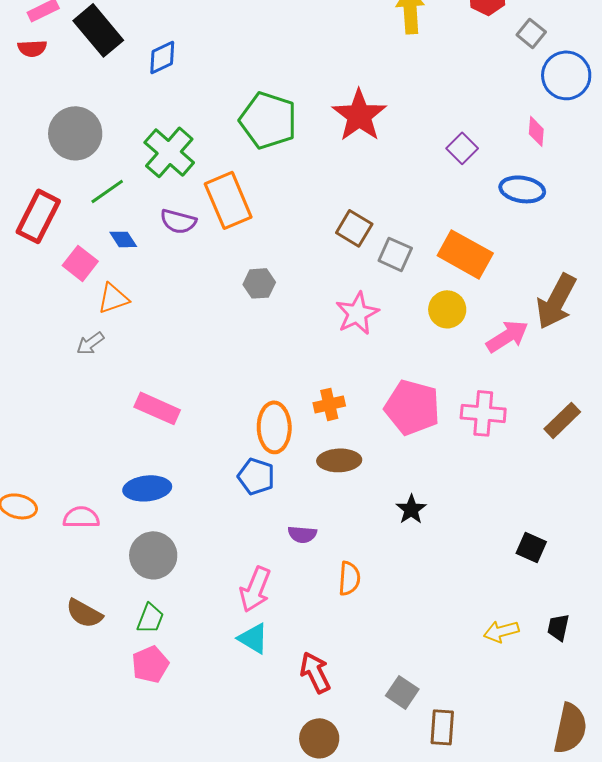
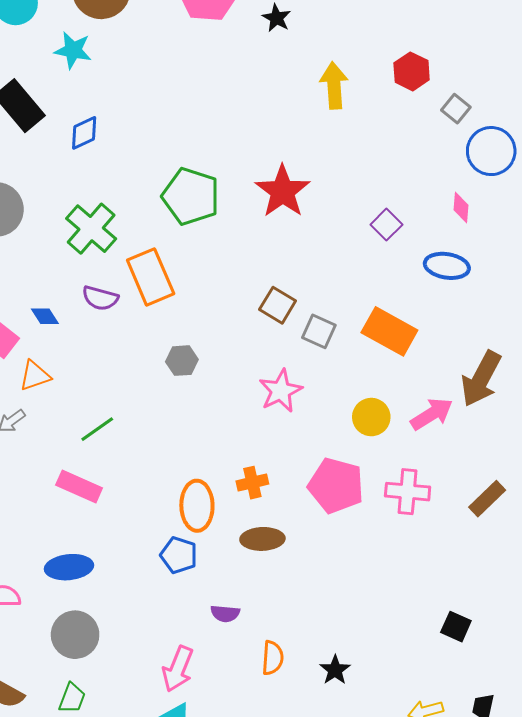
green line: (107, 191) -> (97, 429), moved
yellow circle: (447, 309) -> (371, 417), moved
black star: (411, 509) -> (335, 670), moved

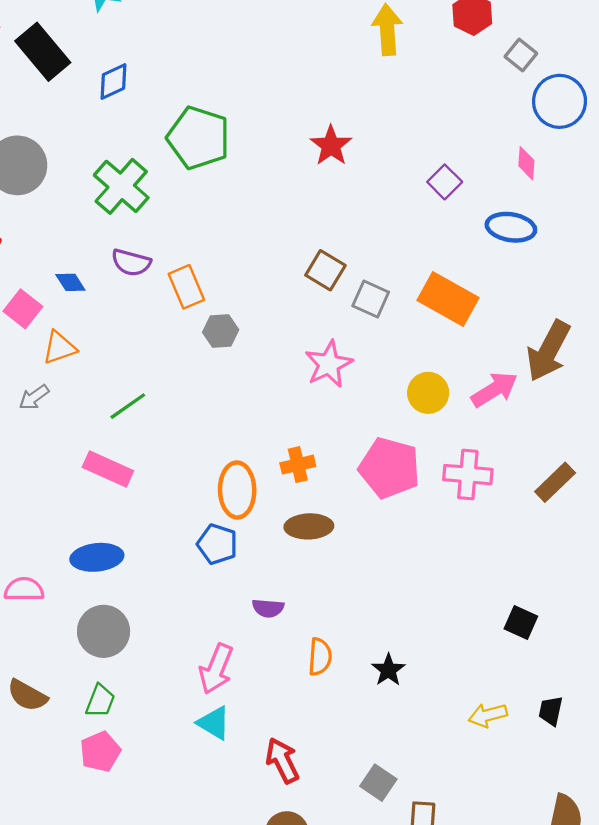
red star: (283, 191) -> (331, 146), size x0.7
green pentagon: (191, 196) -> (198, 138), moved
orange rectangle: (151, 277) -> (186, 287), moved, size x0.7

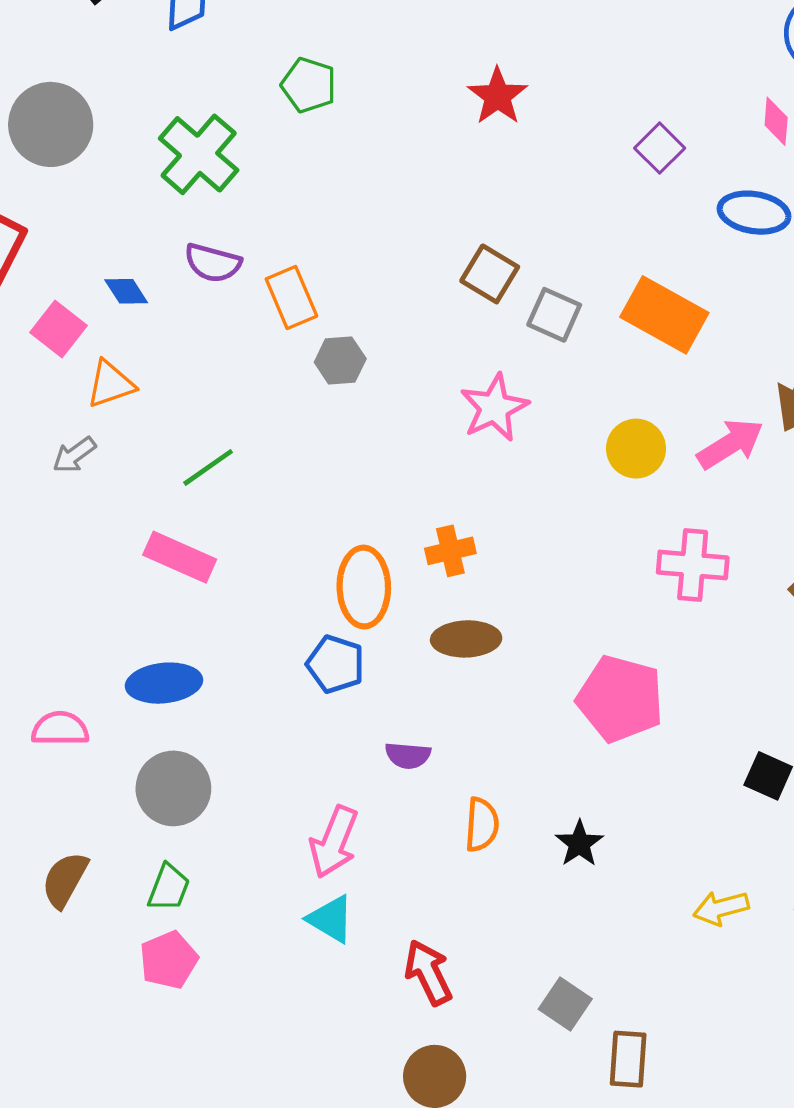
green pentagon: (198, 138) -> (309, 85), size x0.6
pink pentagon: (389, 468) -> (620, 699), moved
brown semicircle: (27, 695) -> (65, 880), turned 90

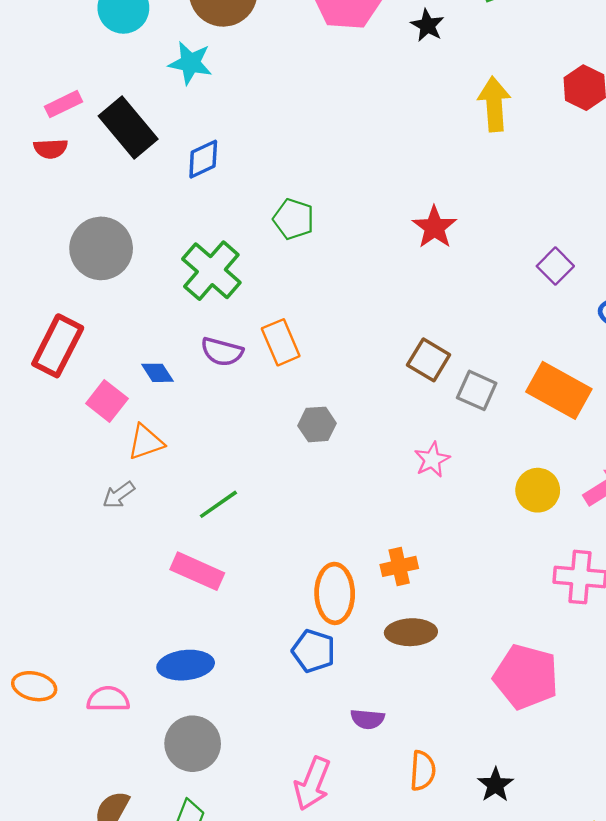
orange rectangle: (291, 298) -> (281, 342), moved
pink star: (494, 408) -> (432, 460), size x0.7

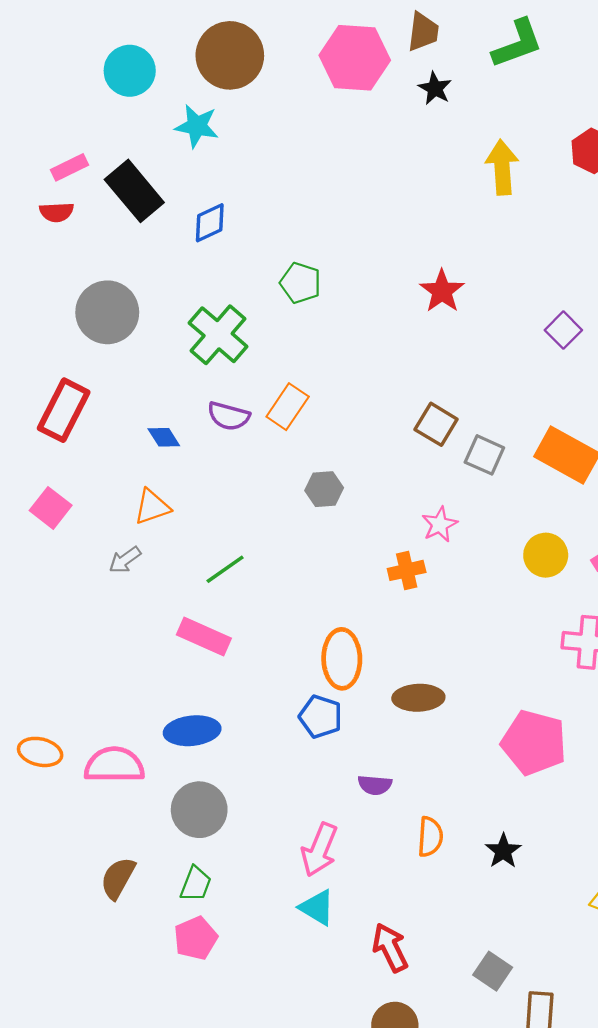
orange rectangle: (281, 342) -> (288, 407), turned 57
pink square: (107, 401) -> (51, 508), moved
orange cross: (399, 566) -> (407, 570), moved
pink semicircle: (108, 699) -> (114, 765), size x1.4

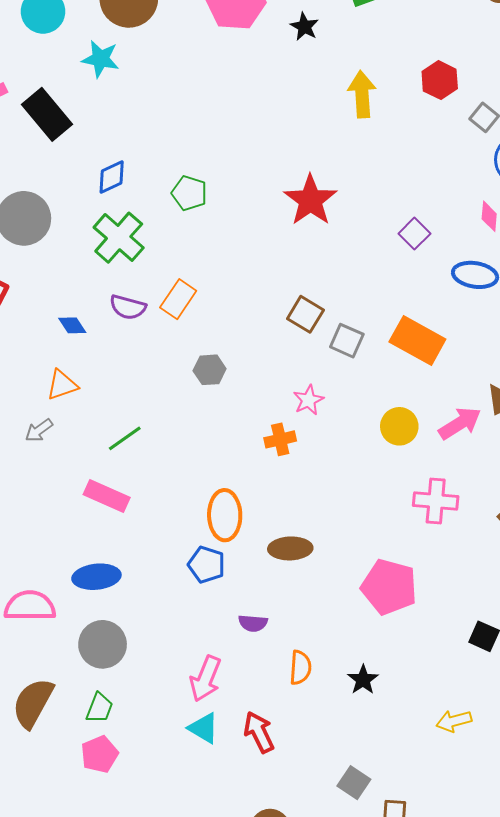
blue diamond: (210, 223) -> (112, 177), moved
red star: (442, 291) -> (310, 200), size x1.4
brown semicircle: (118, 878) -> (33, 703), size x1.4
red arrow: (390, 948) -> (259, 732), moved

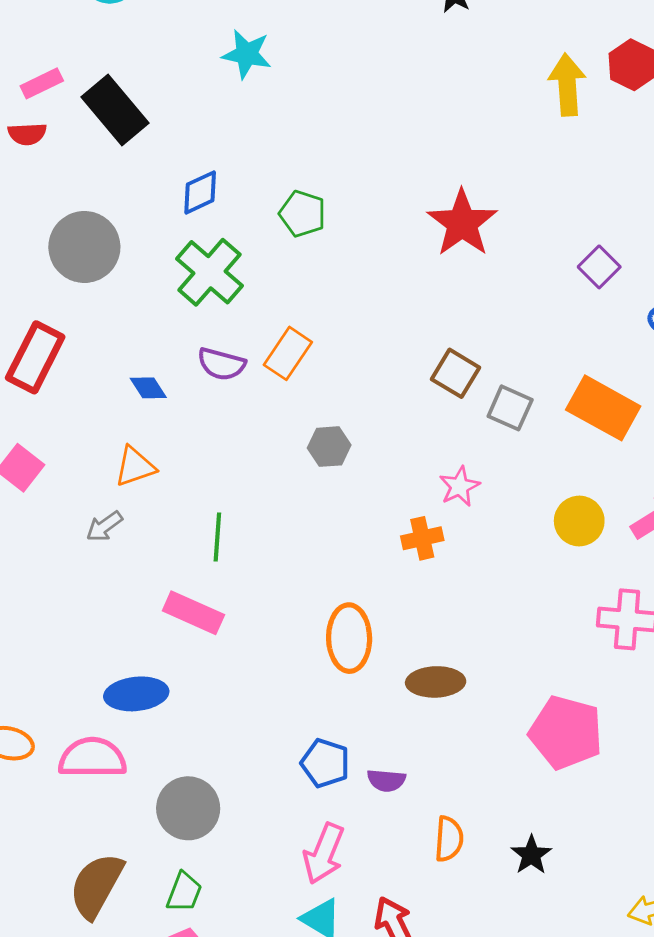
cyan star: (101, 59) -> (247, 54), moved
yellow arrow: (362, 94) -> (567, 85), moved
green line: (125, 438) -> (217, 537), turned -51
blue pentagon: (207, 565) -> (325, 763), moved
blue ellipse: (96, 577) -> (136, 694), moved

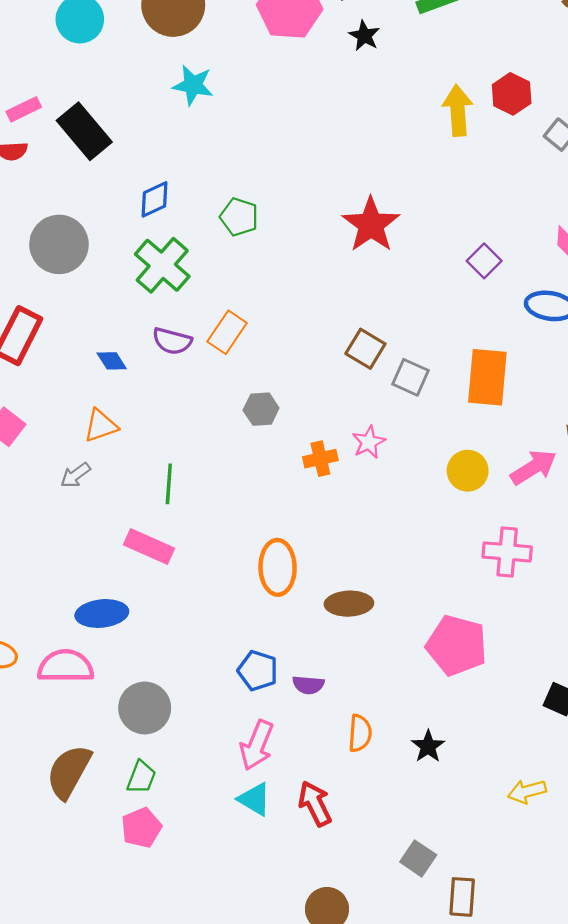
orange rectangle: (603, 408) -> (487, 377), turned 66
orange cross: (422, 538) -> (320, 459), moved

